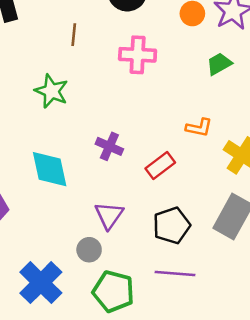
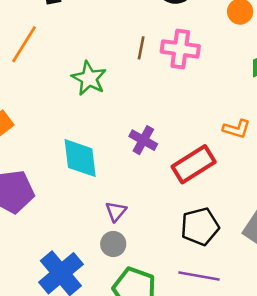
brown line: (74, 35) -> (141, 48), moved
red rectangle: (160, 166) -> (194, 164), size x1.4
purple triangle: (109, 215) -> (116, 211), moved, size x0.7

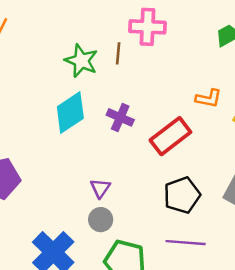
brown line: (141, 48) -> (118, 53), moved
green star: (89, 78) -> (81, 61), moved
cyan diamond: (80, 158) -> (70, 113), moved, turned 69

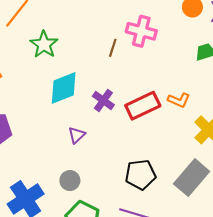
green star: (81, 61) -> (44, 45), moved
red rectangle: (170, 136) -> (143, 106), moved
purple triangle: (100, 188) -> (77, 135), moved

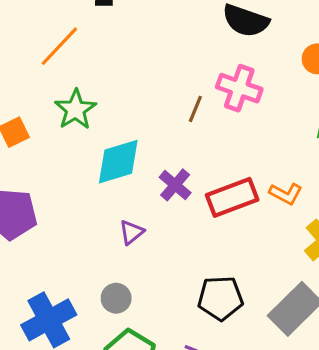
green star: (44, 45) -> (75, 109), moved

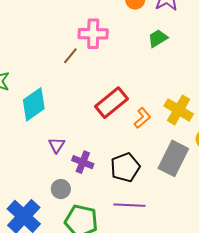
brown line: (195, 109) -> (70, 56), turned 36
purple cross: (175, 185) -> (83, 162), moved
orange L-shape: (286, 194) -> (142, 118), moved, turned -50

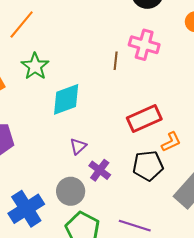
brown line: (70, 56) -> (116, 61), turned -48
black pentagon: (125, 167) -> (148, 166), moved
gray circle: (61, 189) -> (71, 191), size x1.4

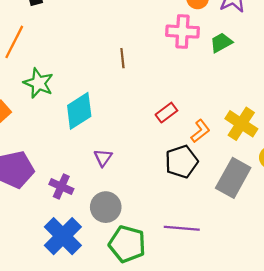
pink cross: (144, 45) -> (182, 32), moved
red rectangle: (144, 119) -> (166, 113), size x0.6
purple cross: (100, 170) -> (61, 187), moved

